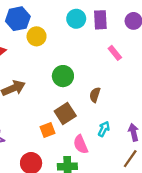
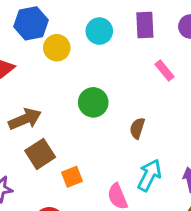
cyan circle: (76, 19) -> (99, 31), moved
brown square: (65, 114) -> (40, 154), moved
cyan arrow: (104, 129) -> (149, 175), size x1.5

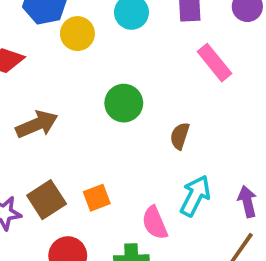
pink rectangle: (165, 71) -> (215, 63), size x1.4
brown square: (40, 154) -> (47, 200), moved

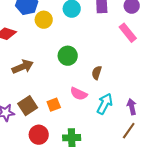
pink rectangle: (215, 63) -> (128, 33), moved
pink semicircle: (155, 223) -> (79, 94), moved, turned -42

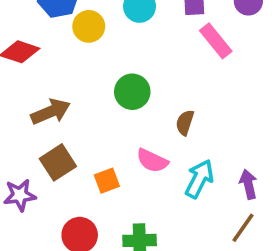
pink rectangle: (128, 33) -> (216, 41), moved
brown square: (28, 106) -> (58, 162), moved

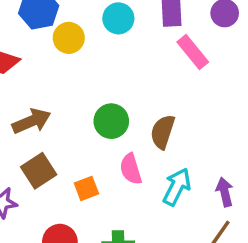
green circle: (132, 92) -> (111, 121), moved
brown semicircle: (185, 123) -> (163, 132), size x1.4
pink semicircle: (152, 161) -> (131, 169), turned 48

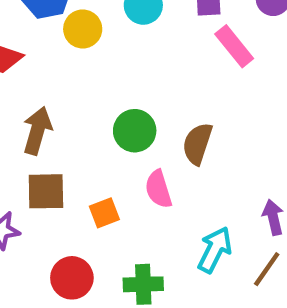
brown arrow: (32, 121) -> (37, 131), turned -51
brown square: (39, 171) -> (46, 191), turned 32
cyan arrow: (177, 187) -> (215, 250), moved

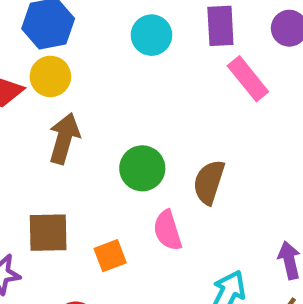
yellow circle: (83, 29) -> (50, 76), moved
brown arrow: (37, 131) -> (64, 138), moved

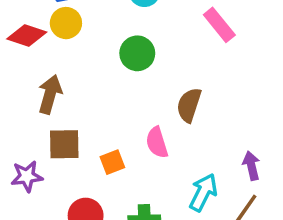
brown arrow: (64, 138) -> (50, 94), moved
green circle: (142, 168) -> (137, 53), moved

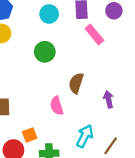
orange square: (112, 162) -> (30, 135), moved
purple arrow: (251, 166) -> (108, 99), moved

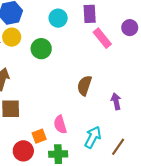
purple circle: (114, 11) -> (130, 28), moved
green circle: (45, 52) -> (41, 49), moved
pink semicircle: (57, 106) -> (60, 125), moved

